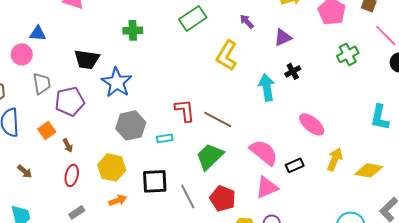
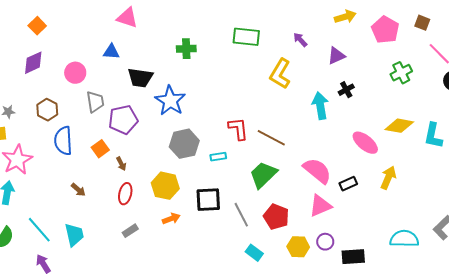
green rectangle: (193, 18) -> (246, 37), turned 40
blue triangle: (38, 33) -> (111, 52), moved
yellow diamond: (369, 170) -> (399, 126), moved

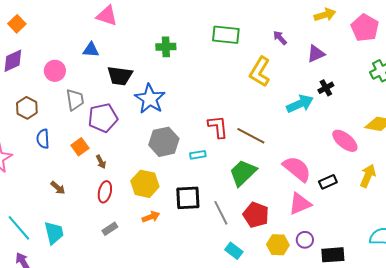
cyan arrow: (320, 106) -> (300, 104), turned 76
blue semicircle: (63, 141) -> (43, 139), size x0.7

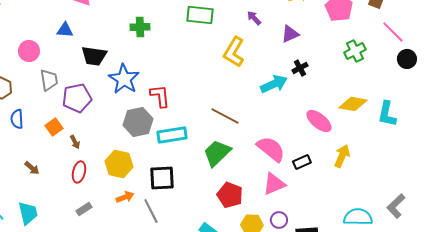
red L-shape: (218, 127) -> (160, 96), moved
cyan rectangle: (198, 155) -> (172, 135), size x1.8
gray line: (221, 213) -> (151, 211), moved

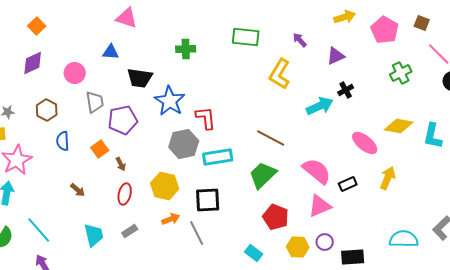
cyan trapezoid: (28, 213) -> (94, 235), moved

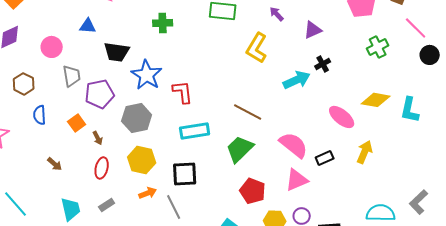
gray hexagon: (184, 144) -> (137, 118), moved

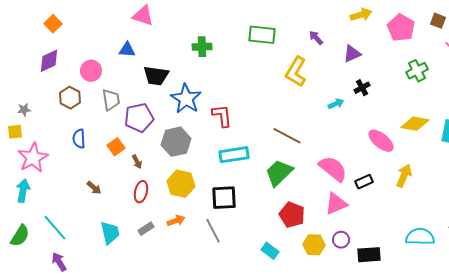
cyan arrow: (297, 80) -> (336, 104), size x0.6
brown hexagon: (24, 84) -> (70, 98), moved
orange arrow: (148, 193) -> (176, 221), moved

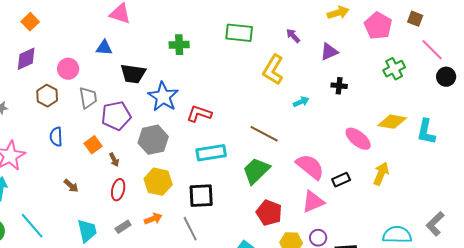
black cross: (362, 88) -> (339, 86), turned 35
cyan arrow: (336, 104) -> (301, 102), moved
red L-shape: (222, 116) -> (199, 114), turned -65

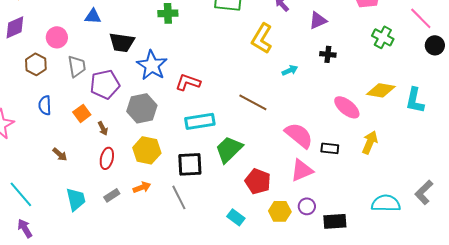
green cross: (394, 69) -> (383, 37), turned -35
green trapezoid: (256, 171) -> (229, 149), moved
black rectangle: (341, 180) -> (330, 148), turned 30

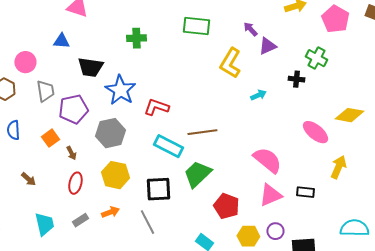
purple triangle: (318, 20) -> (267, 46), moved
green cross: (383, 37) -> (316, 58), moved
brown line: (253, 102) -> (202, 132), moved, turned -36
cyan rectangle: (200, 121) -> (168, 146), turned 36
black rectangle: (330, 148) -> (305, 192), moved

